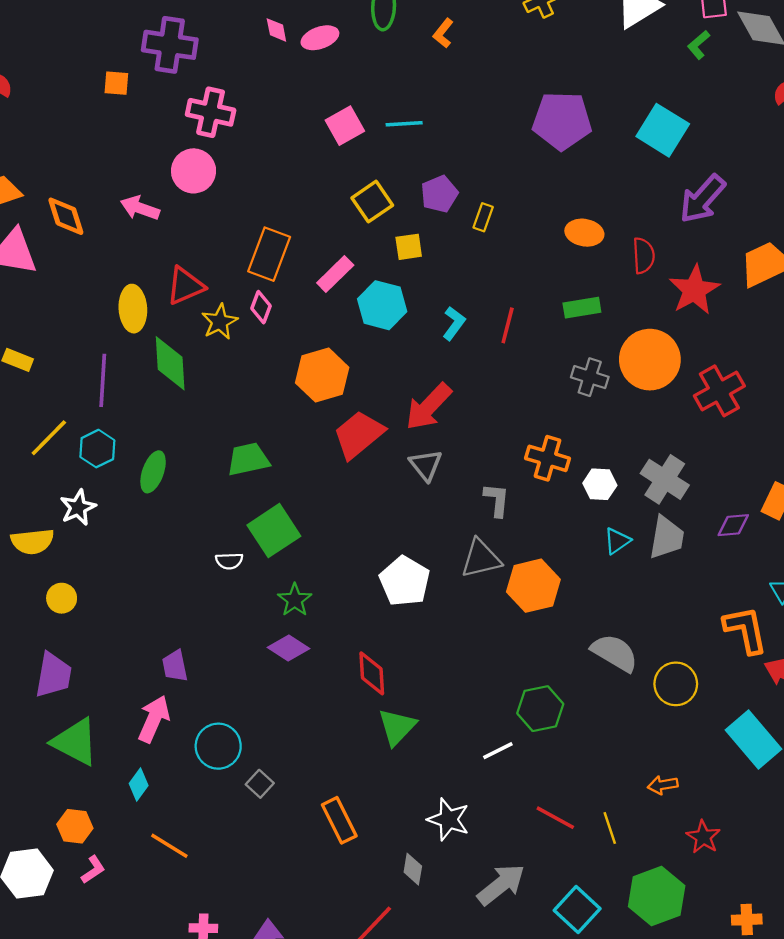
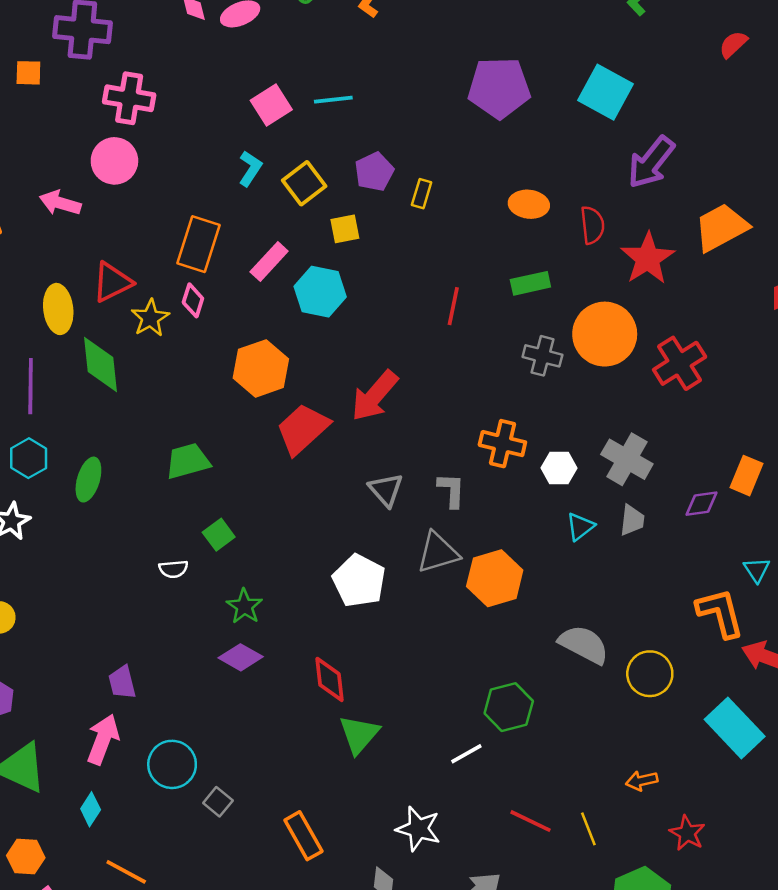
cyan L-shape: (454, 323) -> (250, 169), moved
gray triangle: (426, 465) -> (386, 490), moved
green square: (274, 531) -> (219, 535), size x0.6
gray trapezoid: (667, 537) -> (632, 520), size x0.7

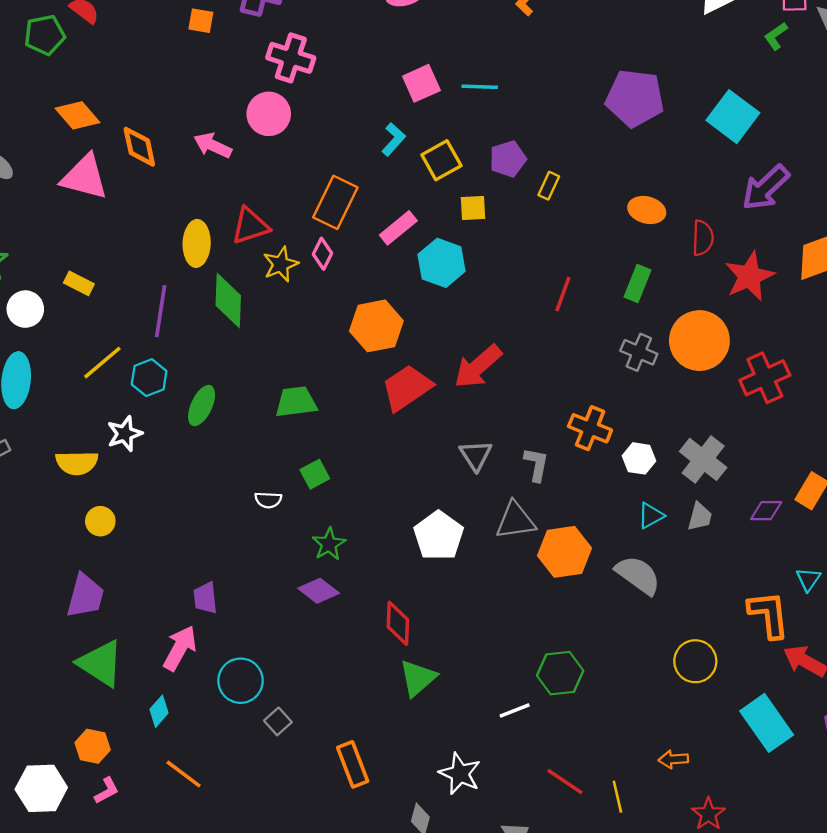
green rectangle: (530, 283) -> (638, 283), turned -64
gray semicircle: (584, 644) -> (638, 575), moved

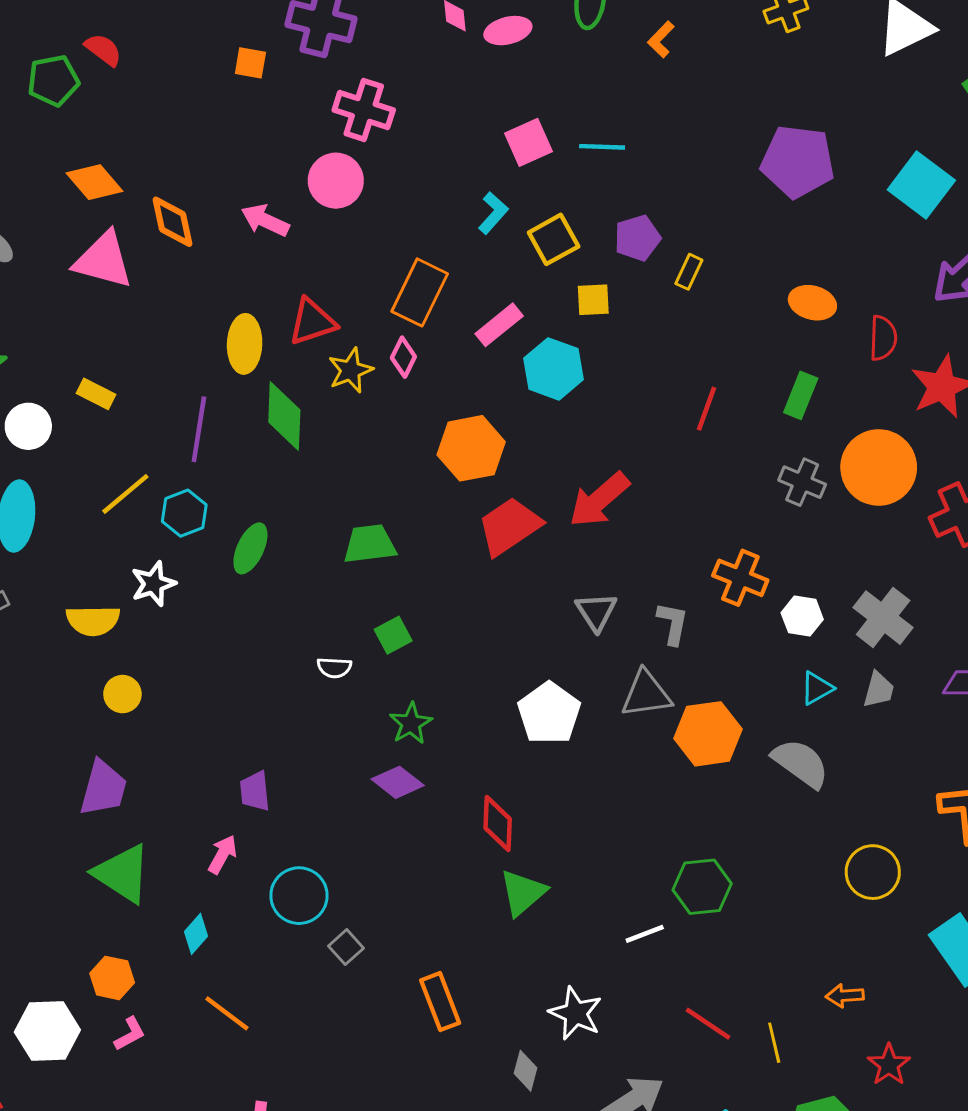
pink arrow: (180, 648) -> (222, 854), size x0.7

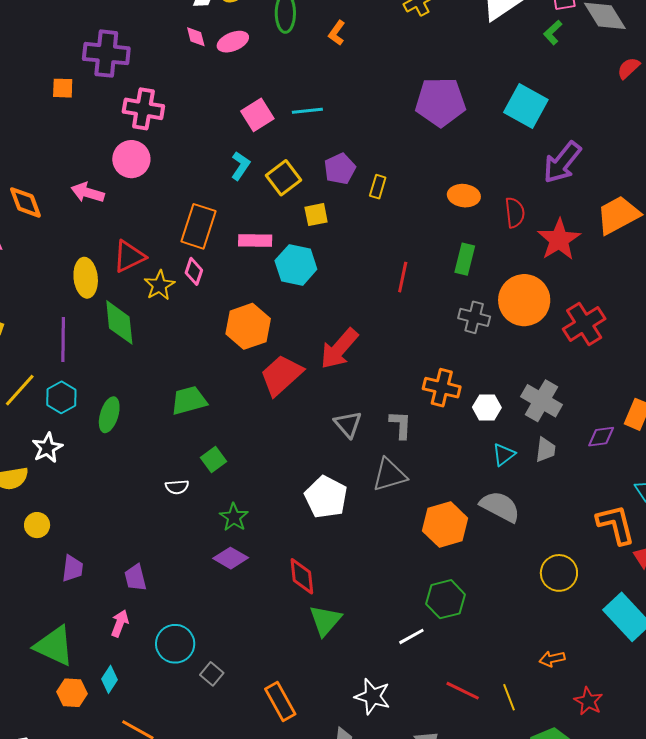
pink rectangle: (499, 325) -> (255, 240), turned 48
orange hexagon: (708, 734) -> (445, 525), moved
purple trapezoid: (103, 788) -> (72, 568), moved, size x0.7
orange hexagon: (112, 978) -> (72, 693), moved

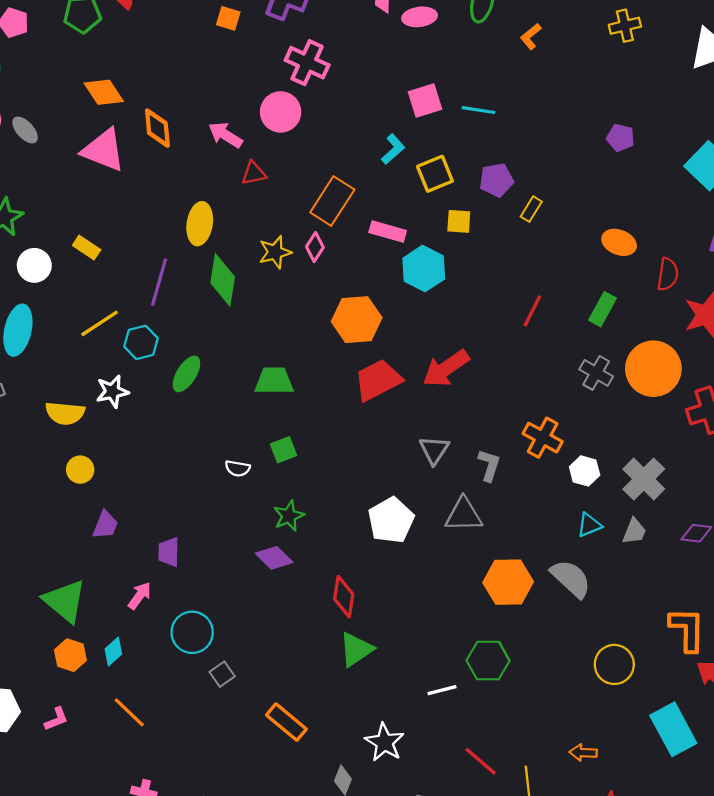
purple pentagon: (440, 102) -> (620, 138), size x0.5
red triangle: (129, 256) -> (254, 173), moved, size x0.7
orange rectangle: (280, 702) -> (286, 722), turned -36

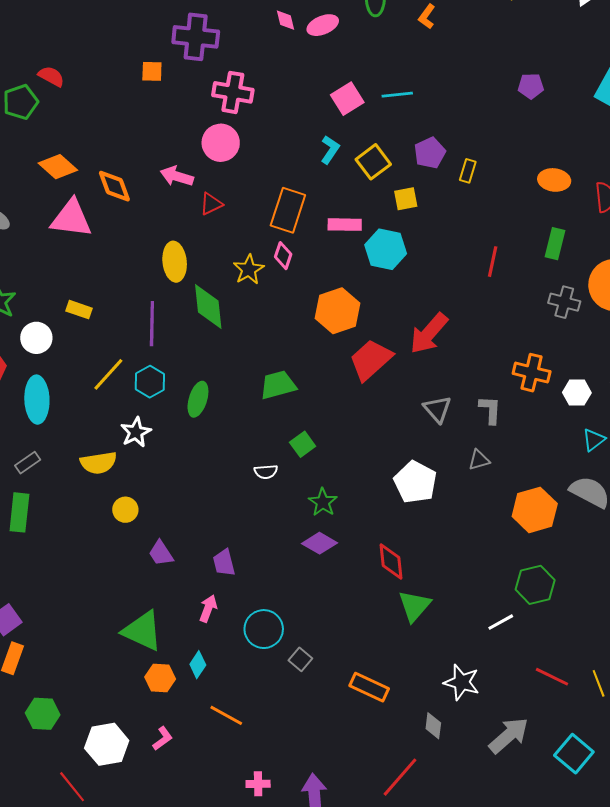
gray triangle: (464, 515) -> (479, 460), size x0.6
purple trapezoid: (105, 525) -> (161, 553), turned 140

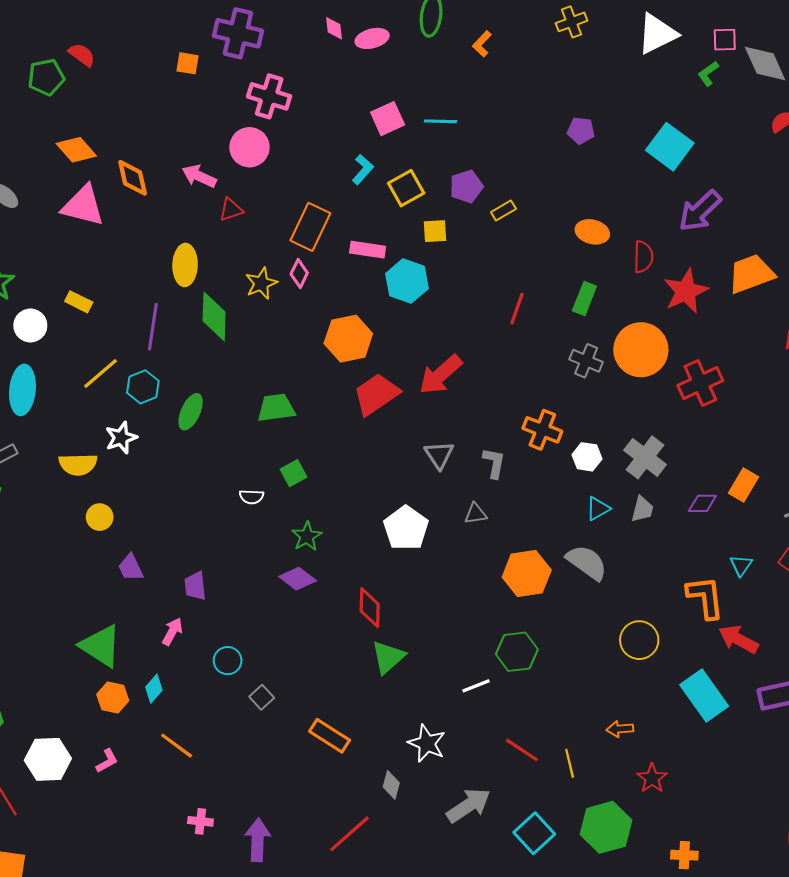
yellow rectangle: (468, 171) -> (503, 210), turned 35
cyan circle: (264, 629) -> (228, 661), size x0.7

